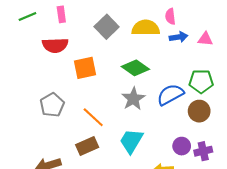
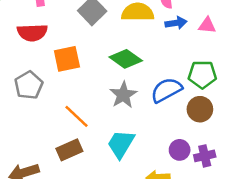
gray pentagon: (52, 105) -> (29, 85), moved

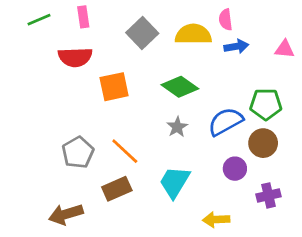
pink triangle: (207, 25) -> (285, 49), moved
gray pentagon: (29, 85) -> (78, 152), moved
gray star: (123, 95) -> (177, 127), size x0.7
purple circle: (180, 150) -> (235, 169), moved

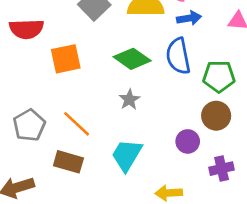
blue semicircle: (226, 122) -> (178, 56), moved, turned -72
brown rectangle: (117, 189) -> (68, 162), turned 40

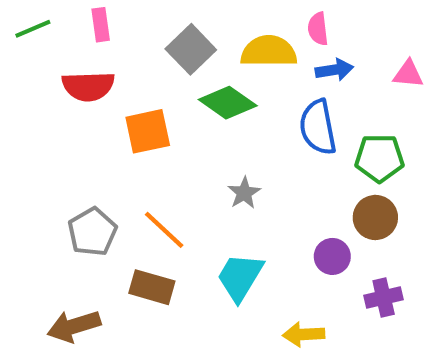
green diamond: (132, 59) -> (228, 103), moved

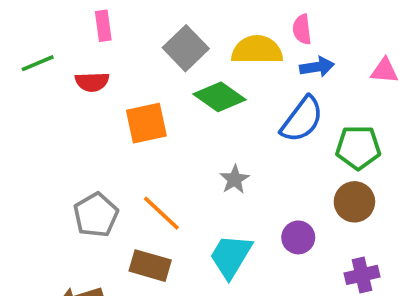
green line: (33, 29) -> (38, 63), moved
red semicircle: (88, 86) -> (92, 82), size x0.7
blue semicircle: (318, 127) -> (302, 119), turned -132
purple circle: (332, 256) -> (298, 237), moved

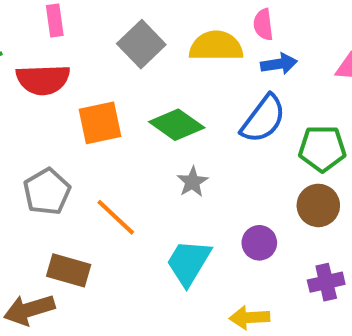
red semicircle: (92, 82) -> (43, 80), size x1.5
green diamond: (220, 97) -> (177, 125), moved
gray pentagon: (96, 215) -> (47, 192), moved
brown rectangle: (150, 266) -> (69, 270), moved

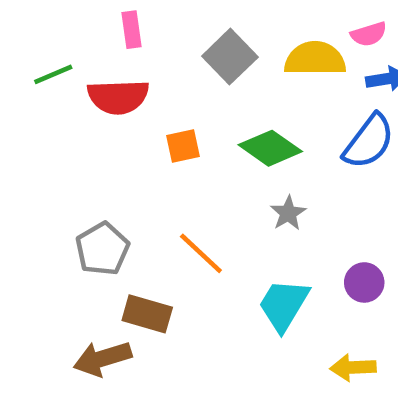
pink semicircle: (263, 25) -> (369, 34), turned -100
orange square: (100, 123) -> (183, 146), size x0.7
gray pentagon: (47, 192) -> (102, 249), moved

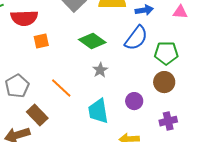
orange square: (183, 146) -> (41, 41), moved
cyan trapezoid: (284, 305) -> (98, 111), turned -40
brown rectangle: (147, 314) -> (37, 115), turned 30

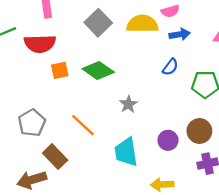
blue semicircle: (136, 38) -> (170, 67), size x0.6
green diamond: (92, 41) -> (98, 70), moved
brown circle: (164, 82) -> (199, 131), moved

